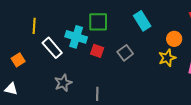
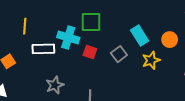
cyan rectangle: (142, 21) -> (140, 35), moved
white rectangle: (52, 48) -> (43, 49), turned -50
yellow star: (167, 58) -> (151, 60), moved

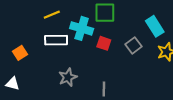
yellow line: (25, 26) -> (52, 15), moved, turned 63

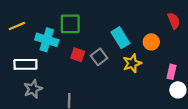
white rectangle: (56, 40) -> (25, 64), moved
red square: (104, 43) -> (78, 55), moved

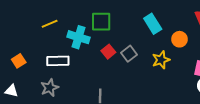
cyan rectangle: (120, 38) -> (153, 24), moved
red square: (78, 55) -> (108, 52), turned 32
gray star: (33, 89) -> (50, 88), moved

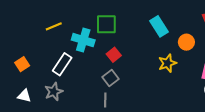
gray square: (129, 54) -> (111, 78), moved
white rectangle: (58, 61) -> (62, 64), turned -55
white triangle: (11, 91) -> (24, 96), moved

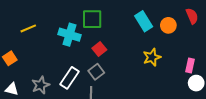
yellow line: (54, 26) -> (28, 28), moved
orange circle: (186, 42) -> (168, 25), moved
white rectangle: (62, 64) -> (69, 78), moved

